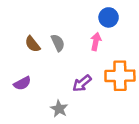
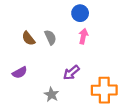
blue circle: (109, 17) -> (80, 13), moved
orange cross: (120, 76) -> (104, 90), moved

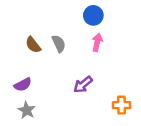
orange cross: (104, 90) -> (122, 105), size x0.6
gray star: (51, 95) -> (27, 110), moved

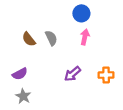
orange cross: (122, 105) -> (106, 75), moved

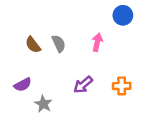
blue circle: (81, 13) -> (123, 15), moved
gray star: (23, 96) -> (43, 104), moved

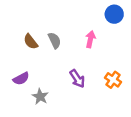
purple arrow: (83, 85) -> (77, 79), turned -84
orange cross: (122, 86) -> (113, 80), turned 35

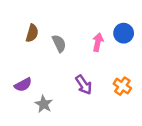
blue circle: (114, 14) -> (124, 33), moved
brown semicircle: (31, 42) -> (32, 33), moved, turned -126

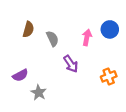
purple arrow: (84, 85) -> (71, 64), moved
orange cross: (122, 86) -> (109, 76), turned 35

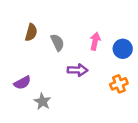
blue circle: (110, 29) -> (123, 49), moved
purple arrow: (71, 64) -> (78, 70), turned -54

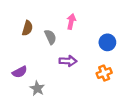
pink arrow: (95, 41) -> (71, 22), moved

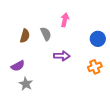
brown semicircle: (27, 28) -> (25, 36), moved
gray star: (37, 88) -> (26, 84), moved

